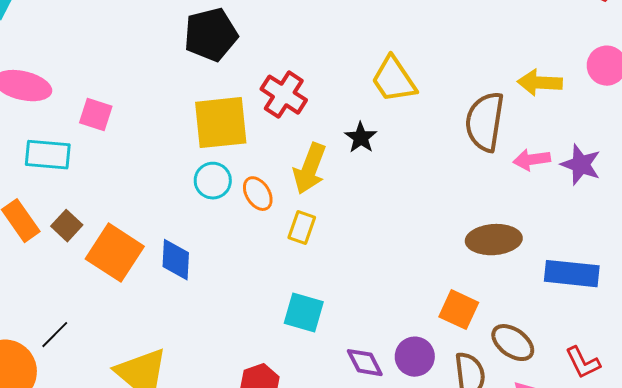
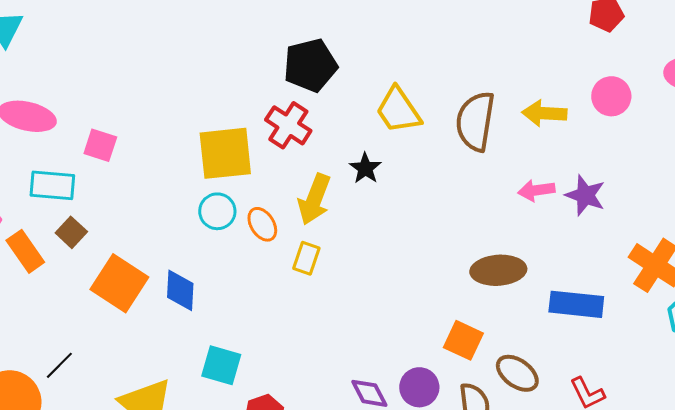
black pentagon: (211, 35) -> (310, 65), moved
brown semicircle: (485, 122) -> (475, 121), moved
brown square: (67, 226) -> (71, 232), moved
cyan square: (304, 313) -> (221, 365), moved

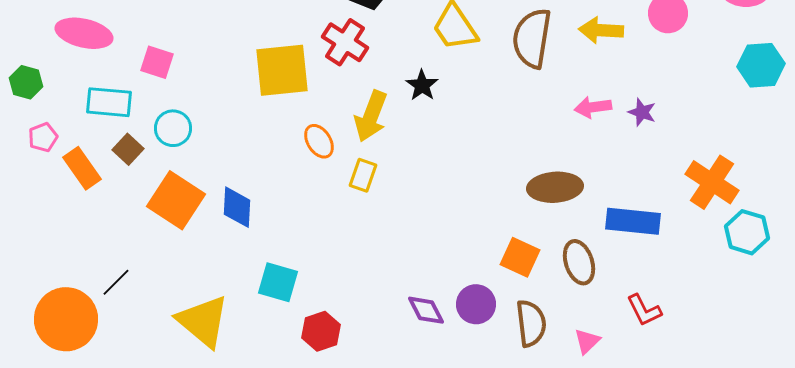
purple star: (585, 195) -> (642, 112), size x0.7
cyan circle: (217, 211) -> (173, 128), moved
brown ellipse: (517, 373) -> (579, 262), moved, turned 36

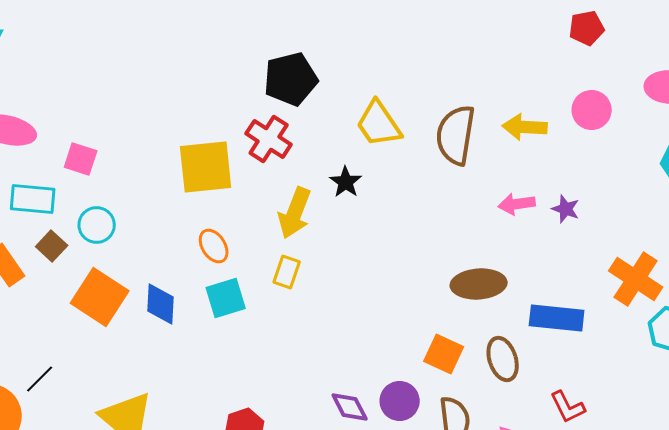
orange ellipse: (319, 141) -> (214, 246), moved
cyan square: (278, 282) -> (226, 298), moved, turned -33

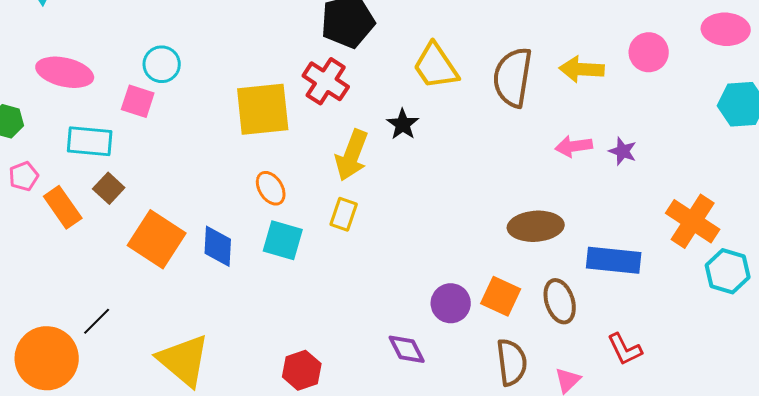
cyan circle: (97, 225) -> (162, 64), moved
cyan square: (226, 298) -> (283, 240), turned 33
purple circle: (400, 401) -> (451, 303), moved

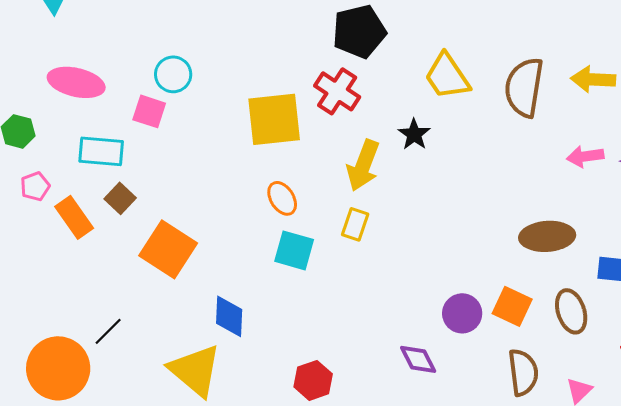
blue diamond: (218, 246) -> (229, 316), moved

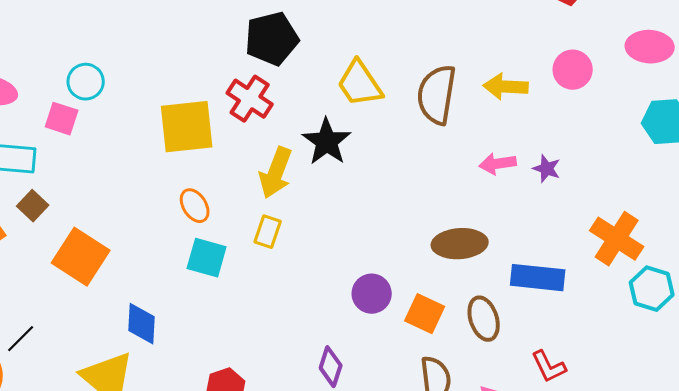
black star: (414, 134) -> (327, 142), size x1.5
purple circle: (462, 313) -> (372, 294), moved
purple diamond: (418, 359) -> (331, 367), turned 45

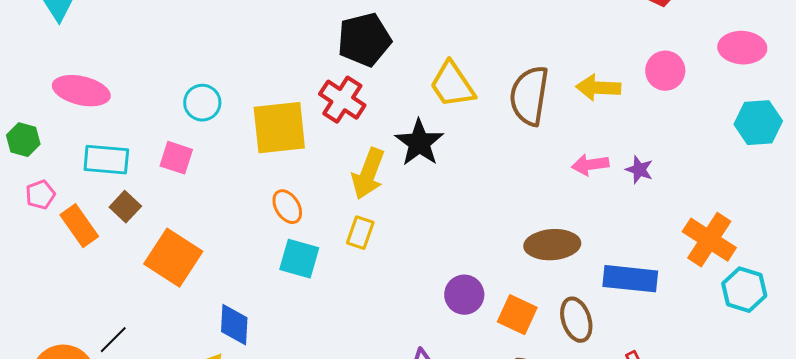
cyan circle: (86, 82) -> (202, 103), moved
pink square: (62, 119) -> (176, 158), moved

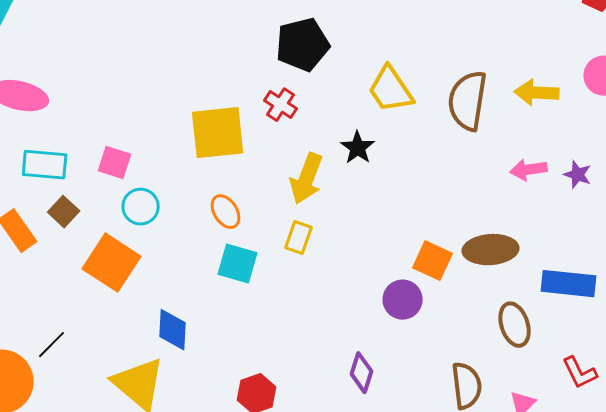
red cross: (342, 100) -> (281, 105), size x0.7
cyan circle: (202, 103) -> (141, 207), moved
black star: (419, 143) -> (358, 148), size x0.7
orange square: (517, 315) -> (433, 261), moved

